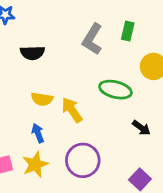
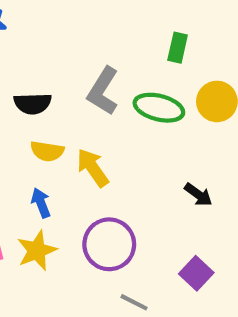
gray L-shape: (92, 39) -> (103, 91), moved
black semicircle: (32, 53) -> (33, 104), moved
green ellipse: (115, 90) -> (159, 108), moved

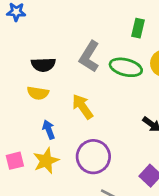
yellow semicircle: (47, 151) -> (38, 93), moved

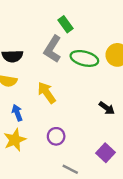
green rectangle: (138, 28) -> (66, 24), moved, turned -49
purple circle: (93, 157) -> (56, 136), size x0.6

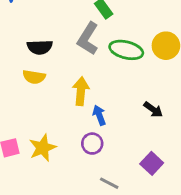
yellow arrow: (47, 93) -> (81, 91), turned 40
blue arrow: (17, 113) -> (99, 115), moved

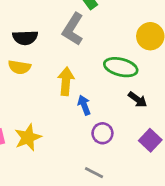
green ellipse: (126, 50) -> (121, 67), moved
purple circle: (92, 144) -> (102, 133), moved
purple square: (152, 163) -> (150, 140), moved

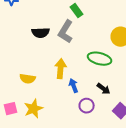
black semicircle: (25, 38) -> (41, 33), moved
yellow semicircle: (19, 67) -> (28, 79), moved
black arrow: (138, 99) -> (104, 89), moved

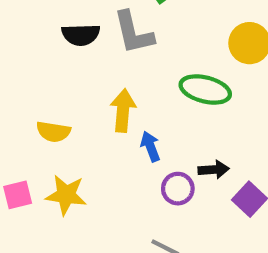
gray L-shape: (66, 32) -> (134, 33), turned -45
black arrow: (104, 89) -> (214, 170), moved, turned -40
yellow star: (34, 109) -> (66, 195), turned 30

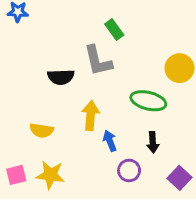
black semicircle: (81, 35) -> (61, 77), moved
black arrow: (214, 170) -> (153, 142), moved, turned 90

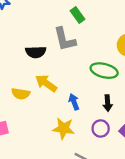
yellow arrow: (90, 116) -> (46, 83), moved, turned -60
purple circle: (129, 170) -> (101, 128), moved
yellow star: (50, 175) -> (64, 128), moved

